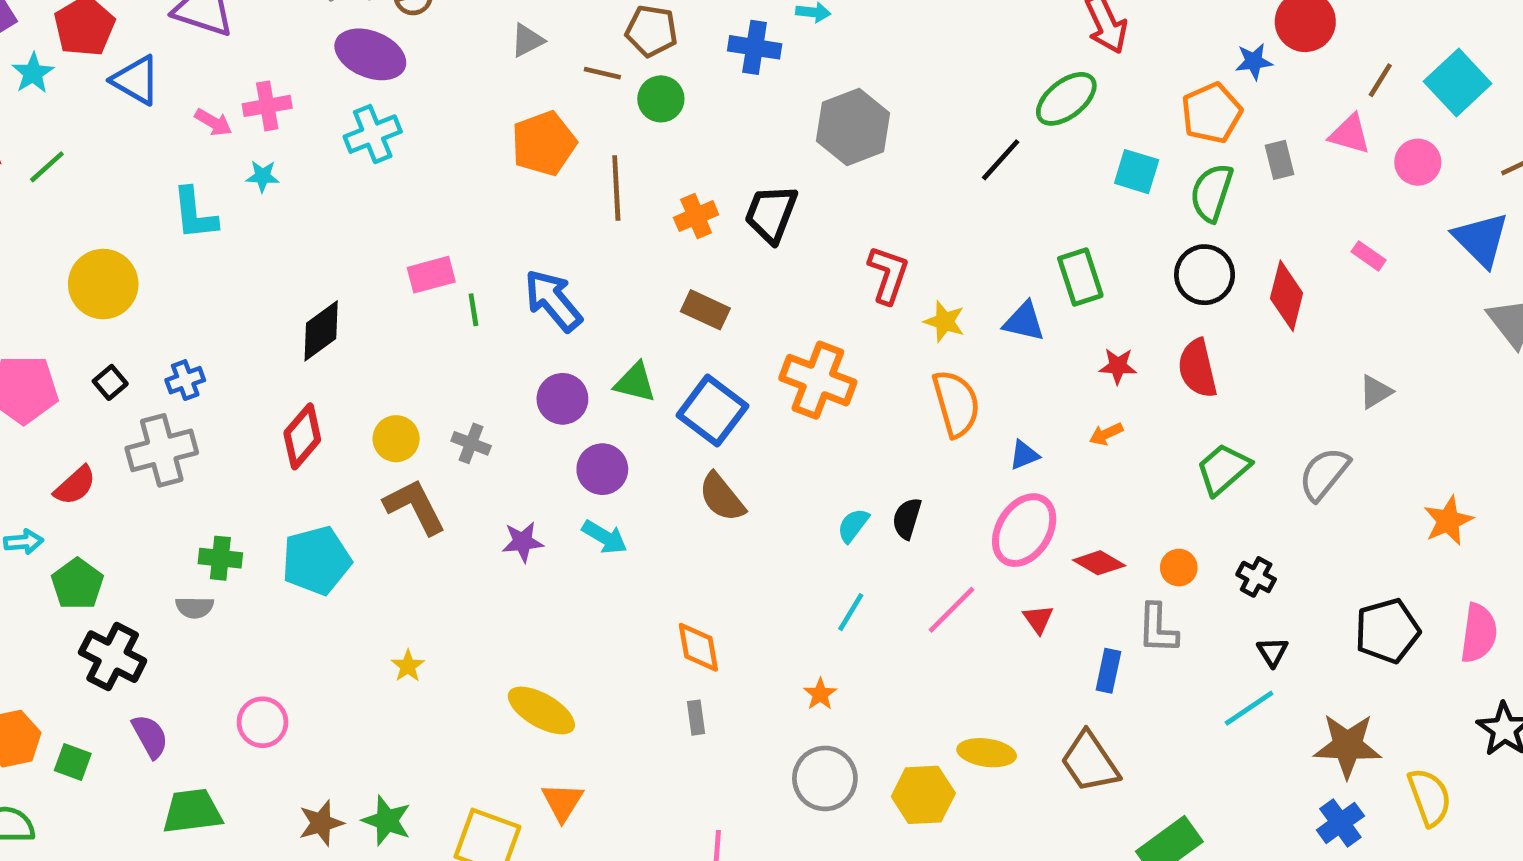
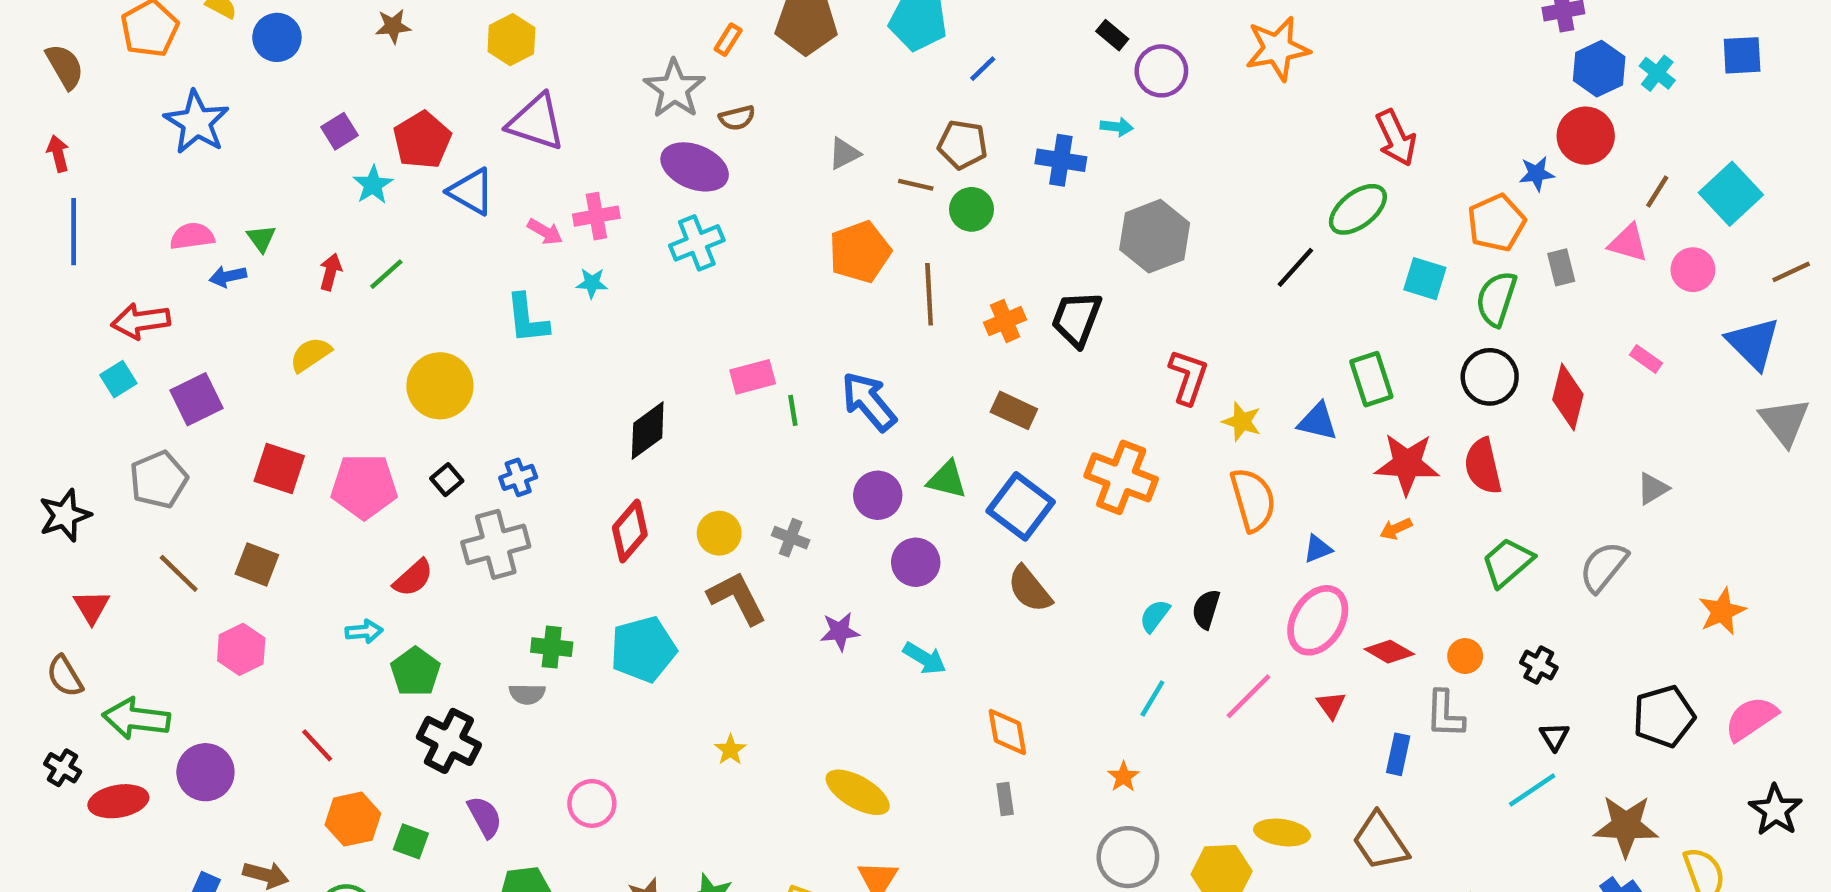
red star: (1118, 366) -> (1407, 464), size x1.8
cyan arrow: (605, 537) -> (925, 658), moved
pink semicircle: (1479, 633) -> (1751, 719), turned -132

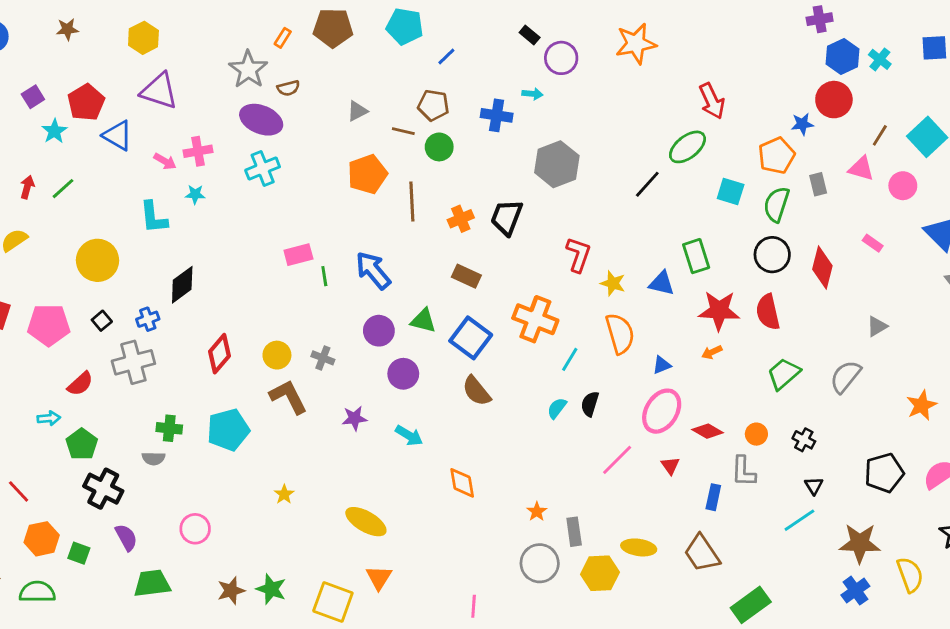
black diamond: (648, 430) -> (182, 285), moved
cyan line: (1152, 698) -> (570, 359), moved
gray rectangle: (1005, 799) -> (574, 532), moved, size x1.4

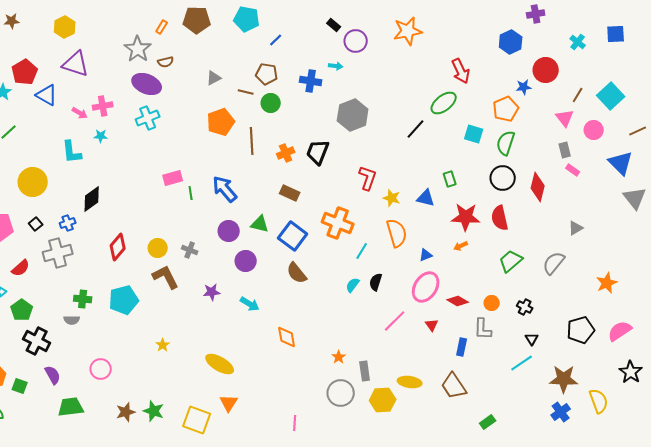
blue hexagon: (843, 57) -> (511, 42), moved
pink triangle: (861, 168) -> (565, 118), turned 36
gray rectangle: (818, 184) -> (565, 150), moved
green rectangle: (696, 256) -> (450, 179), size x0.7
green rectangle: (751, 605) -> (488, 422), size x0.6

